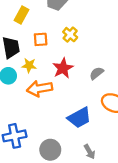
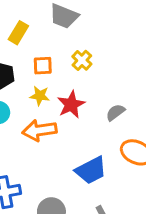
yellow star: (29, 65) -> (40, 96), moved

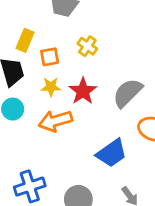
yellow rectangle: (18, 33) -> (25, 40), moved
gray semicircle: (115, 112) -> (128, 93), size x1.6

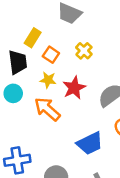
orange square: (50, 57) -> (51, 55), turned 35
orange arrow: (55, 121) -> (47, 109), turned 48

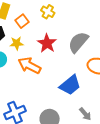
orange square: (51, 55) -> (22, 21), turned 32
yellow star: (48, 80) -> (17, 43), moved

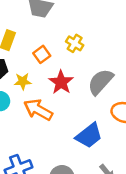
yellow cross: (48, 12) -> (75, 43), moved
orange square: (22, 21) -> (42, 54), moved

